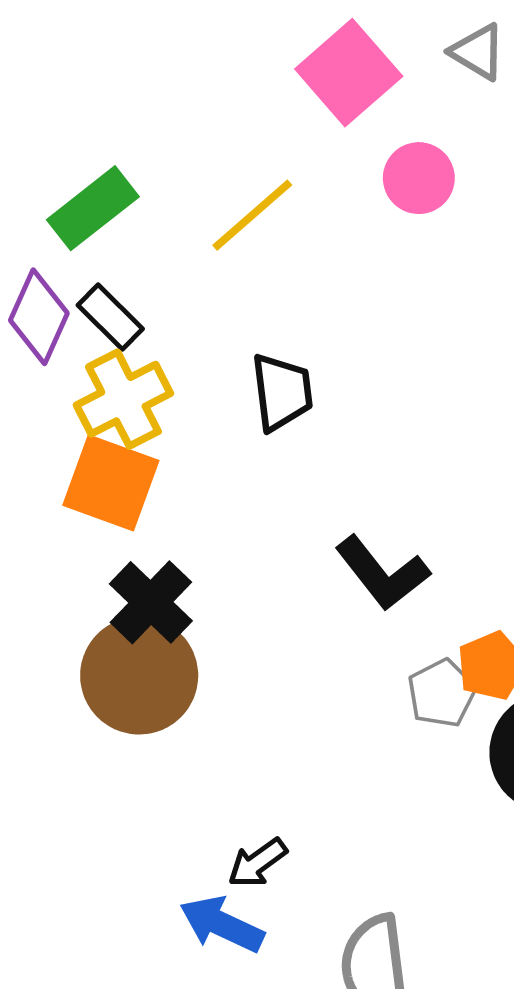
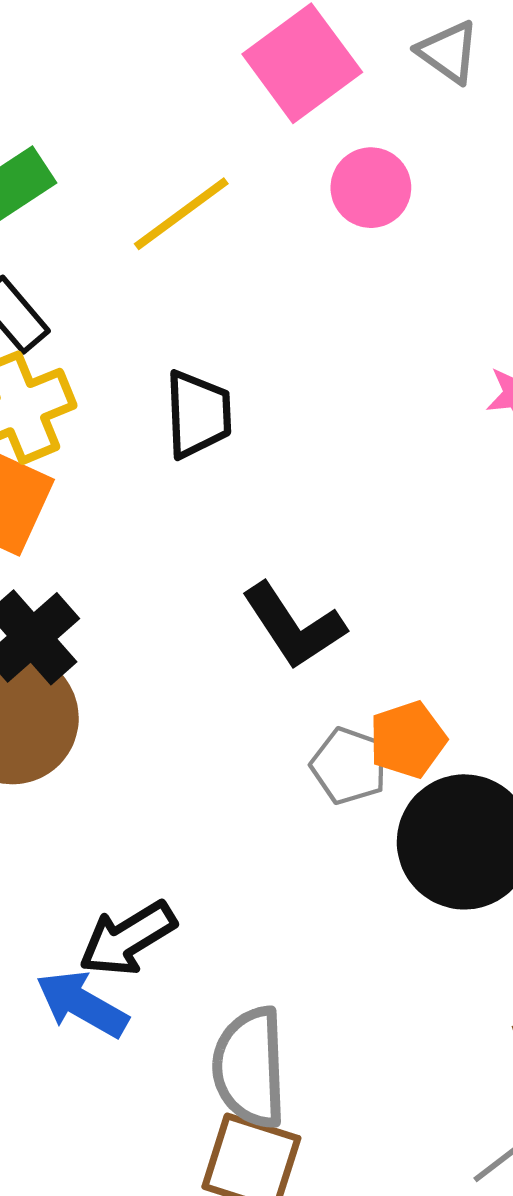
gray pentagon: (442, 693) -> (349, 766), turned -30
black arrow: (257, 863) -> (127, 938), size x1.4

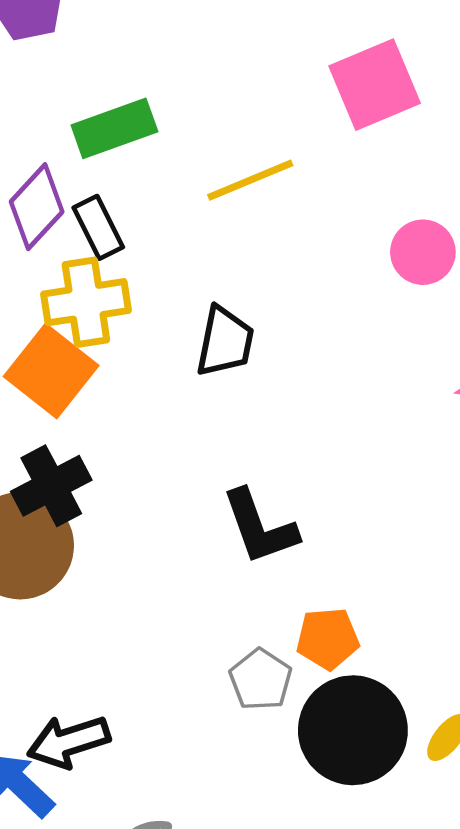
pink circle: (371, 188) -> (423, 252), moved
gray pentagon: (349, 766) -> (261, 680), moved

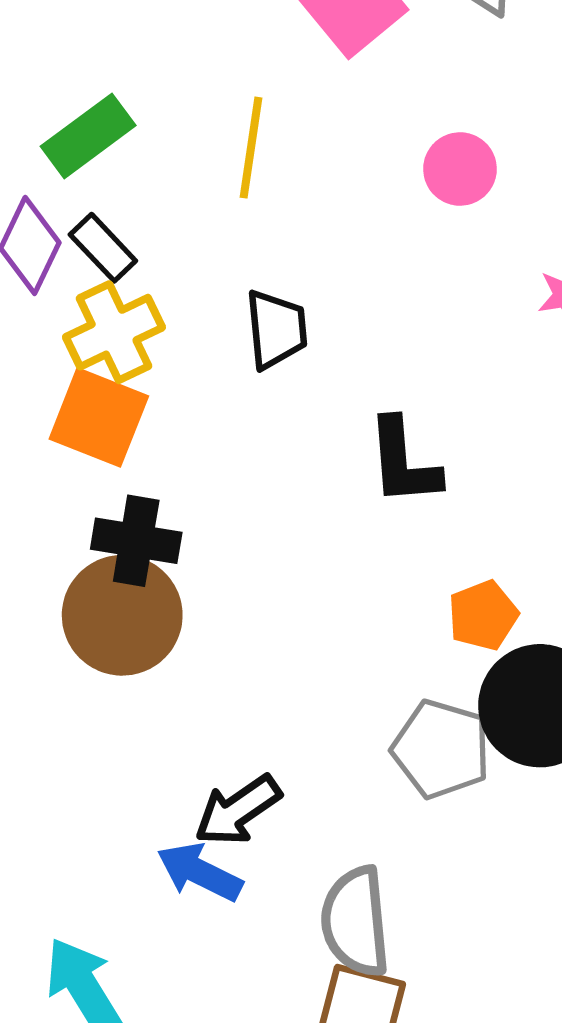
yellow line: (250, 180) -> (251, 148), turned -42
black cross: (51, 486) -> (136, 541), turned -36
black L-shape: (260, 527) -> (403, 462), moved, turned 32
gray pentagon: (261, 680) -> (441, 749), moved, size x1.4

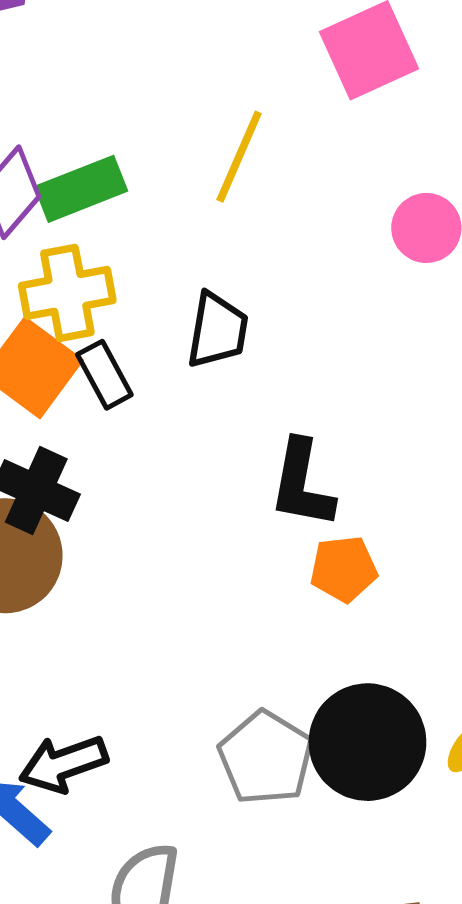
green rectangle: (88, 136) -> (81, 189), moved
black rectangle: (103, 248) -> (104, 375), moved
orange pentagon: (483, 615) -> (344, 569), moved

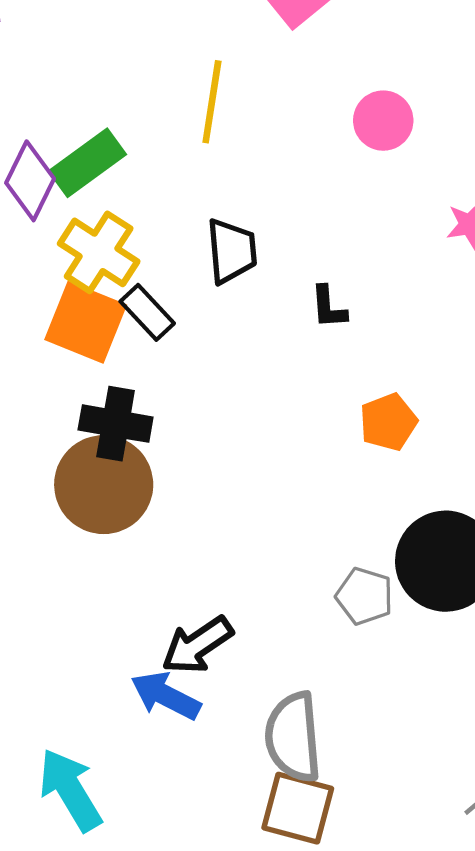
yellow cross: (67, 293) -> (99, 252), turned -32
black L-shape: (302, 484) -> (328, 307), moved, size x0.6
gray pentagon: (266, 758) -> (364, 596), size x0.7

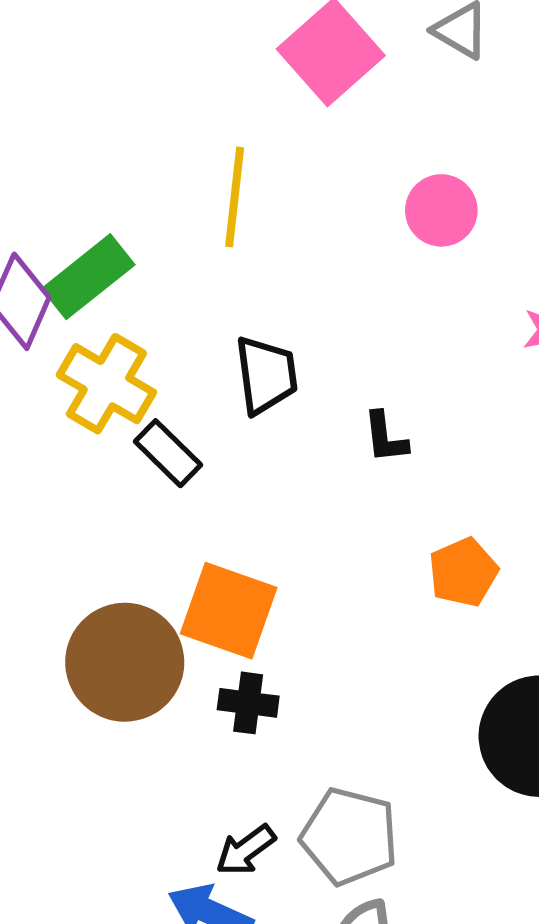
orange square: (86, 322) -> (229, 611), moved
black cross: (116, 424) -> (248, 703), moved, size x0.7
gray pentagon: (364, 596) -> (349, 836), moved, size x1.4
black arrow: (197, 645) -> (246, 850), size x0.7

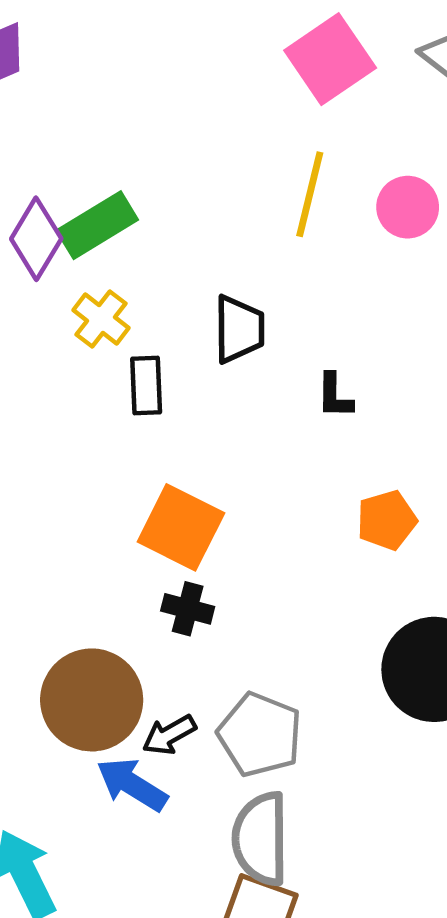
yellow line: (235, 197) -> (310, 194), moved
yellow cross: (106, 384) -> (101, 319), size x0.7
black rectangle: (168, 453) -> (146, 385), turned 36
brown circle: (125, 662) -> (92, 700), moved

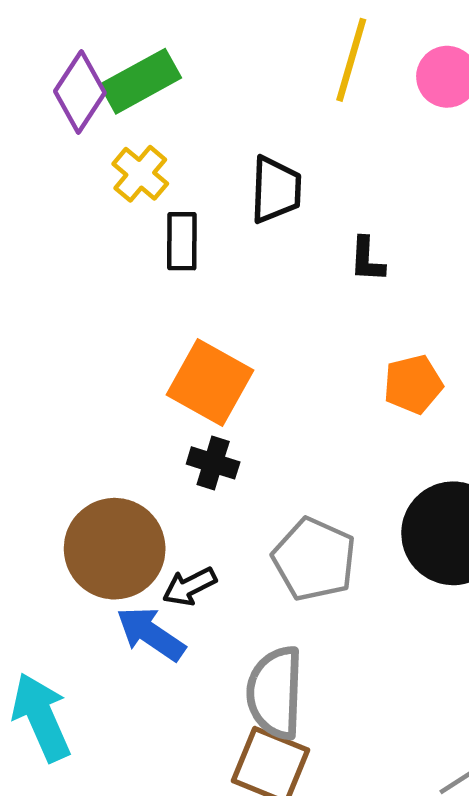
gray pentagon: (260, 735) -> (314, 559), moved

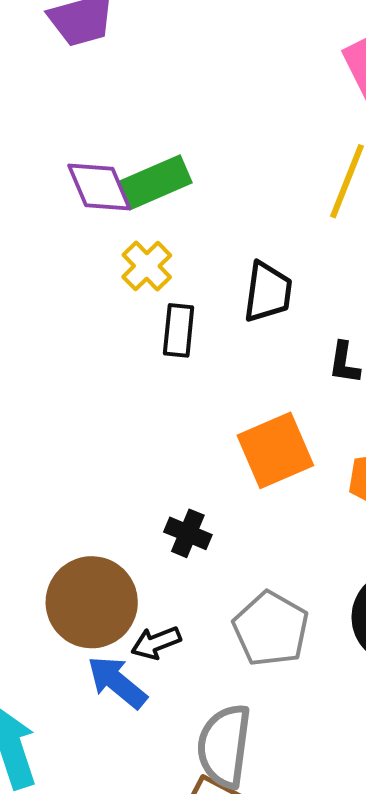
purple diamond: (80, 92) -> (99, 187), turned -62
orange square: (210, 382) -> (275, 450), moved, turned 32

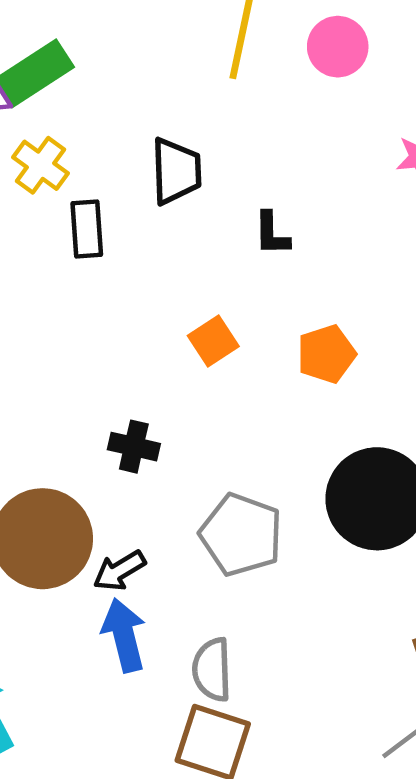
orange square: (275, 450) -> (213, 341), size x0.6
blue arrow: (117, 682) -> (124, 635), moved, turned 46
gray semicircle: (224, 746) -> (212, 670), size x0.7

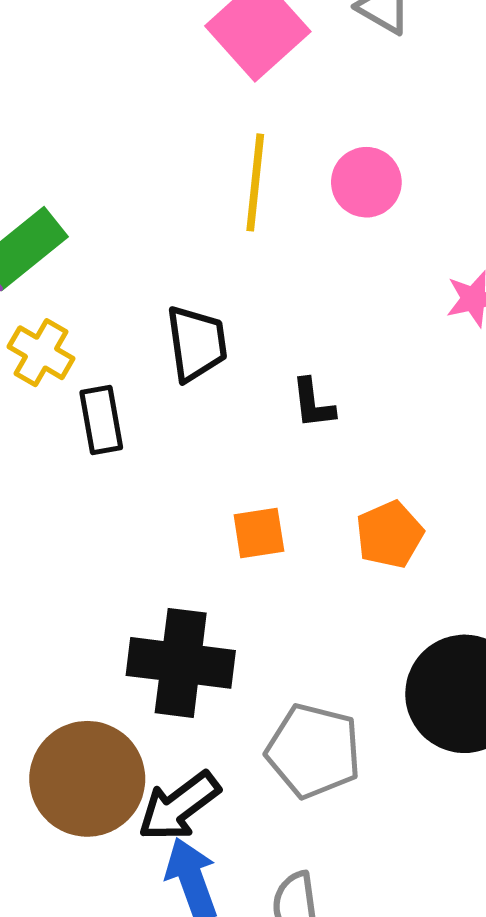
orange square: (213, 341) -> (259, 533), turned 30
black cross: (134, 447) -> (181, 663), size x1.8
black arrow: (119, 571) -> (179, 806), size x1.4

